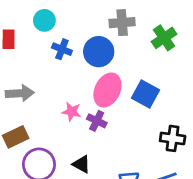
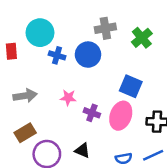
cyan circle: (44, 20) -> (40, 33), size x1.5
pink ellipse: (107, 90) -> (121, 116), moved
pink star: (72, 112) -> (68, 98), moved

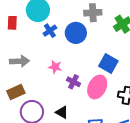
blue cross: (57, 55) -> (50, 31), turned 32

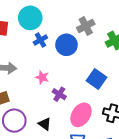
gray cross: (93, 13) -> (86, 26), turned -30
pink ellipse: (97, 87) -> (81, 115), moved

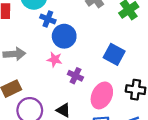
blue cross: (40, 40) -> (48, 19), turned -32
blue circle: (66, 45) -> (64, 36), moved

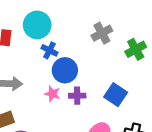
purple cross: (75, 76) -> (77, 96), moved, turned -32

